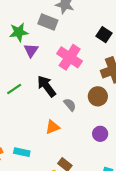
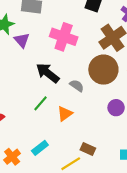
green line: (14, 89) -> (40, 103), moved
brown circle: (98, 96) -> (103, 70), size x1.4
cyan rectangle: (22, 152) -> (40, 148), turned -35

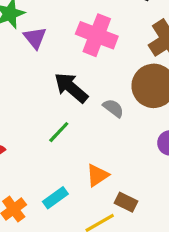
orange triangle: (65, 114) -> (97, 175), moved

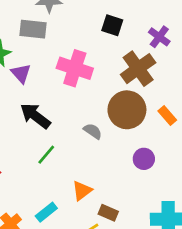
black arrow: (71, 88) -> (35, 116), moved

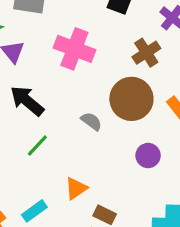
brown cross: (138, 69) -> (146, 53), size x0.7

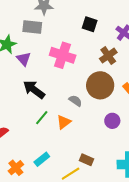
orange triangle: (76, 188) -> (64, 122), moved

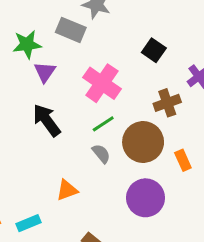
green line: (42, 118) -> (103, 124), moved
purple circle: (112, 121) -> (146, 198), size x1.6
orange triangle: (64, 122) -> (67, 190), moved

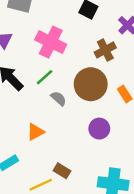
green line: (103, 124) -> (45, 77), moved
purple circle: (146, 198) -> (99, 129), size x0.7

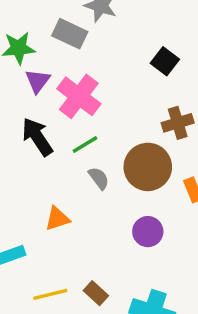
pink cross: (51, 42) -> (79, 96), moved
brown rectangle: (62, 171) -> (96, 293), moved

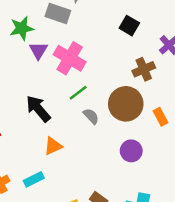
black arrow: (37, 137) -> (38, 109), moved
orange triangle: (57, 219) -> (53, 146), moved

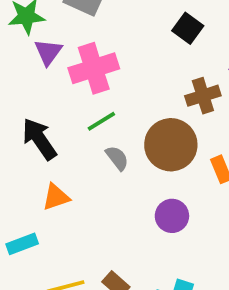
pink cross: (70, 58) -> (94, 68), turned 36

